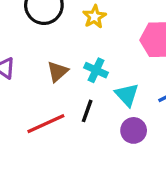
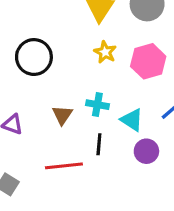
yellow star: (94, 17) -> (105, 52), moved
red line: (46, 124) -> (64, 166), turned 33

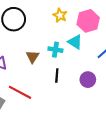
cyan triangle: (132, 120) -> (75, 42), moved
red line: (64, 166) -> (20, 92), moved, turned 35

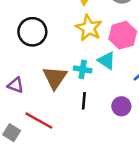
yellow star: (60, 15) -> (89, 28), size x1.5
brown triangle: (33, 57) -> (55, 78), size x1.5

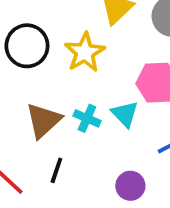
yellow star: (89, 28) -> (85, 52), moved
black line: (84, 101) -> (56, 170), moved

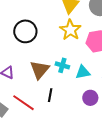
yellow star: (85, 52) -> (70, 30), moved
cyan triangle: (125, 114) -> (83, 72), moved, turned -49

